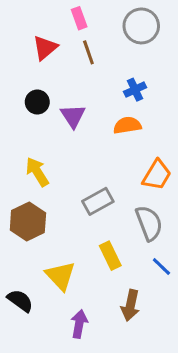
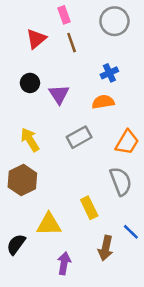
gray rectangle: (98, 201) -> (79, 137), moved
blue line: (161, 267) -> (131, 232), moved
yellow triangle: (61, 276) -> (49, 224), turned -48
black semicircle: (20, 301) -> (16, 244), turned -90

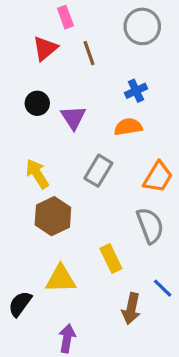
pink rectangle: (64, 15) -> (65, 17), moved
gray rectangle: (79, 137) -> (98, 171), turned -30
brown hexagon: (22, 180) -> (53, 216), moved
purple arrow: (64, 263) -> (67, 338), moved

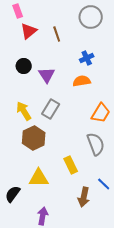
pink rectangle: (65, 17) -> (18, 11), moved
gray rectangle: (98, 171) -> (51, 109), moved

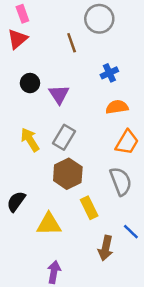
gray circle: (91, 17) -> (99, 19), moved
red triangle: (29, 31) -> (17, 39), moved
orange semicircle: (82, 81) -> (117, 107), moved
brown hexagon: (34, 138) -> (68, 174), moved
black semicircle: (13, 194) -> (16, 201), moved

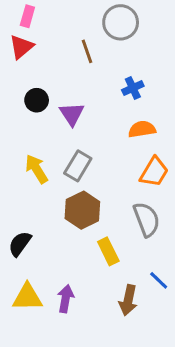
pink rectangle: (22, 14) -> (27, 16), turned 36
yellow triangle: (49, 224) -> (27, 297), moved
purple arrow: (54, 272) -> (66, 299), moved

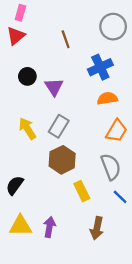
gray circle: (121, 22) -> (113, 27), moved
blue cross: (133, 88) -> (100, 67), size x1.5
blue line: (159, 280) -> (120, 197), moved

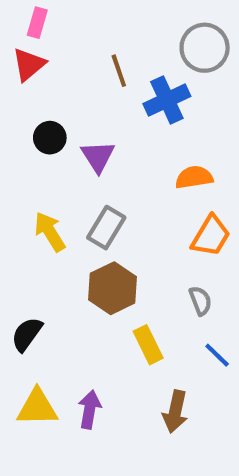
blue cross: (100, 67) -> (167, 100), moved
gray semicircle: (111, 167) -> (200, 301), size x0.6

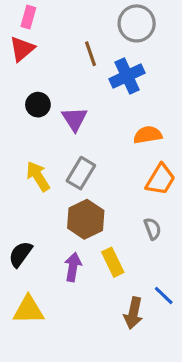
gray circle: (205, 48) -> (137, 23), moved
blue line: (217, 355) -> (164, 296), moved
purple arrow: (90, 409) -> (73, 267), moved

